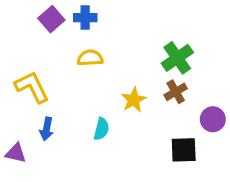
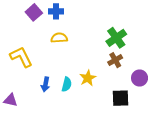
yellow star: (134, 100) -> (88, 78), moved
blue arrow: (46, 129) -> (45, 84), moved

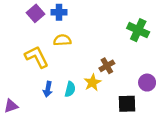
green cross: (116, 38) -> (138, 30), moved, turned -30
yellow L-shape: (21, 57) -> (37, 57), moved
brown cross: (115, 60) -> (107, 66), moved
purple triangle: (11, 100) -> (11, 106), turned -32

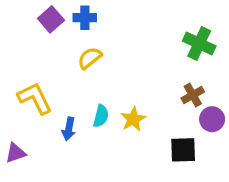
yellow semicircle: (62, 40) -> (90, 58), turned -36
yellow L-shape: (37, 57) -> (35, 98), moved
brown cross: (107, 66) -> (193, 95), moved
cyan semicircle: (70, 89) -> (101, 116), moved

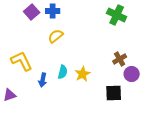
green cross: (199, 43) -> (117, 15), moved

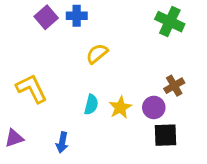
yellow semicircle: (56, 36) -> (97, 54), moved
purple circle: (132, 74) -> (154, 107), moved
blue arrow: (43, 80) -> (62, 142), moved

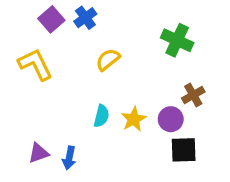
blue cross: (77, 16) -> (85, 18), turned -36
green cross: (170, 22) -> (177, 40), moved
yellow L-shape: (32, 89) -> (35, 64), moved
purple triangle: (14, 138) -> (39, 153), moved

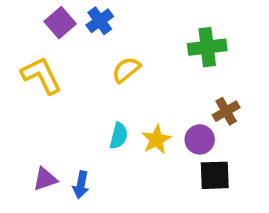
green cross: (177, 40) -> (207, 47), turned -32

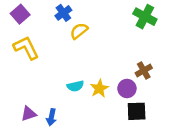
purple square: (60, 23) -> (20, 14), moved
green cross: (207, 47) -> (145, 17), moved, turned 35
yellow semicircle: (126, 70) -> (79, 31), moved
cyan semicircle: (119, 136) -> (75, 86), turned 63

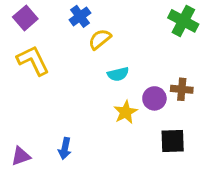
brown cross: (144, 70) -> (182, 89), turned 35
cyan semicircle: (75, 86) -> (118, 74), moved
purple circle: (127, 88) -> (154, 98), moved
purple triangle: (29, 114) -> (21, 156), moved

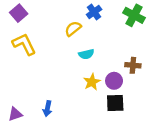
blue cross: (80, 16) -> (94, 12), moved
purple circle: (154, 98) -> (114, 81), moved
black square: (173, 141) -> (115, 103), moved

